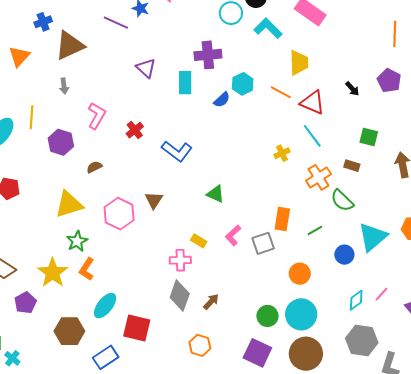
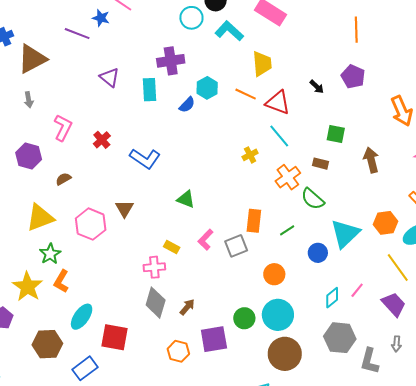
purple square: (257, 353) -> (214, 339), moved, turned -32

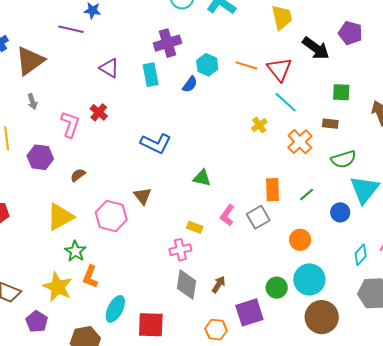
yellow trapezoid: (262, 64) -> (282, 17), moved
black arrow: (317, 87) -> (316, 48), size x1.8
red triangle: (278, 103) -> (279, 69), turned 40
red cross: (102, 140) -> (99, 112), moved
green semicircle: (313, 199) -> (343, 159), moved, turned -50

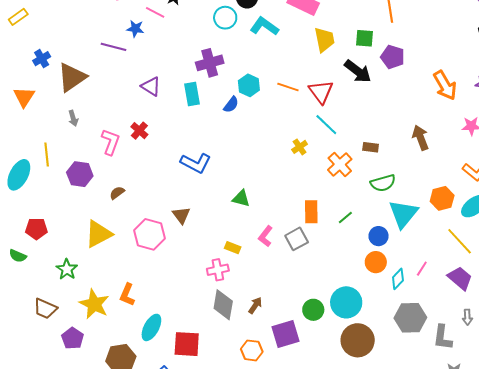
green square: (341, 92) -> (364, 38), moved
orange circle: (300, 240) -> (376, 262), moved
green star: (75, 251) -> (67, 269), moved

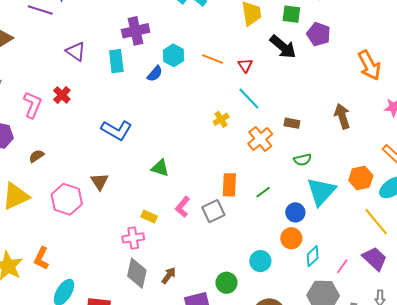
red triangle: (321, 92) -> (245, 65), size x0.6
green semicircle: (383, 183) -> (302, 160), size x0.7
pink line: (422, 269) -> (342, 266), moved
cyan circle: (346, 302) -> (260, 261), moved, size x0.7

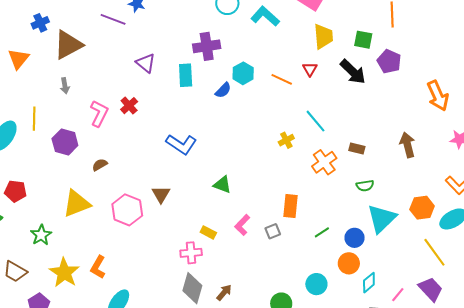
red triangle: (245, 65) -> (310, 69), moved
green line: (263, 192) -> (322, 232), moved
gray square: (213, 211) -> (273, 231), size x0.7

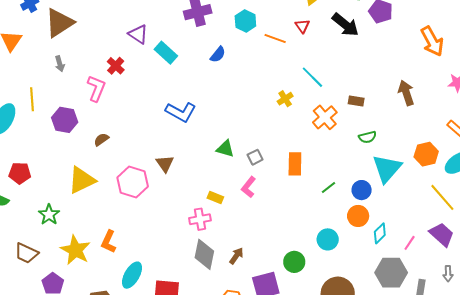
cyan hexagon: (243, 73) -> (245, 21), moved
cyan rectangle: (186, 75) -> (166, 53), moved, turned -40
red cross: (129, 106) -> (116, 66), moved
gray square: (273, 231) -> (255, 157), moved

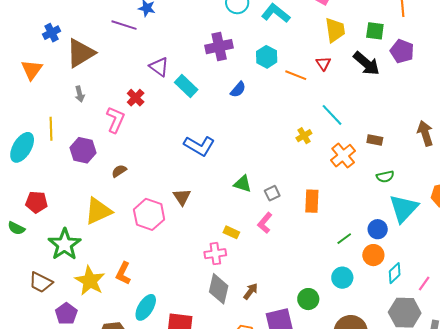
green line: (329, 187) -> (344, 239), moved
green star: (49, 215) -> (65, 244), size x1.5

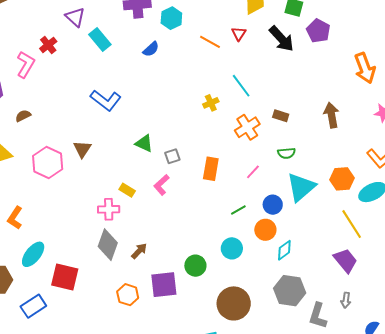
cyan hexagon: (267, 57) -> (171, 18), moved
pink line: (424, 283) -> (253, 172), moved

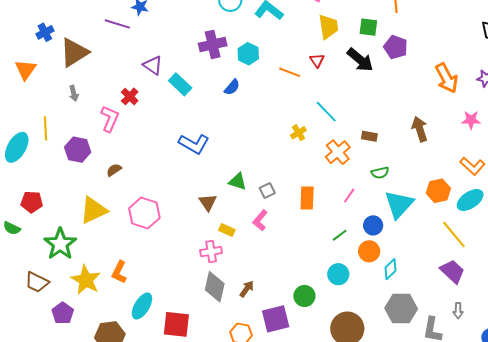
brown triangle: (82, 149) -> (208, 202), moved

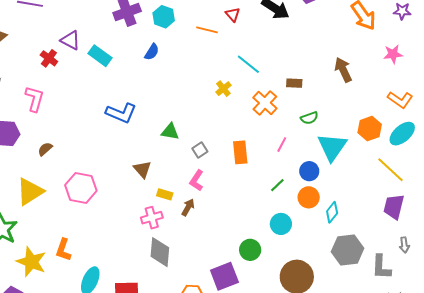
red cross: (130, 96) -> (49, 58), moved
green triangle: (238, 181) -> (170, 132), moved
purple trapezoid: (452, 271) -> (394, 207), turned -112
brown arrow: (247, 289) -> (188, 207), moved

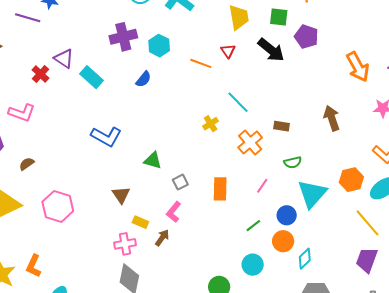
pink L-shape: (35, 99) -> (22, 113), turned 88

